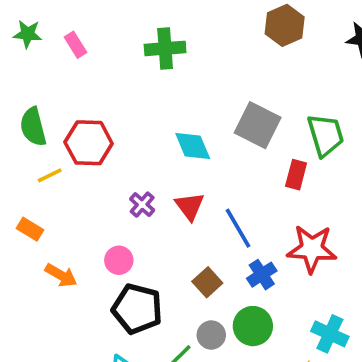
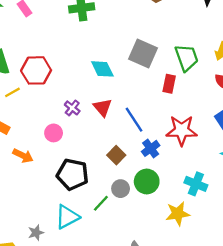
pink circle: (119, 260) -> (54, 133), moved

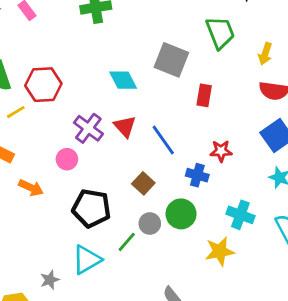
green trapezoid: (187, 58) -> (220, 33), moved
purple cross: (72, 108) -> (88, 128), size x1.5
red star: (182, 130) -> (221, 151), size x0.6
blue cross: (151, 148) -> (197, 175), moved, turned -36

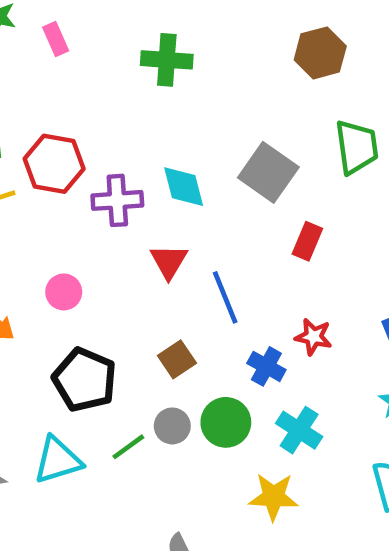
purple cross: (88, 128) -> (117, 200), moved, turned 36
cyan cross: (240, 215) -> (299, 430), moved

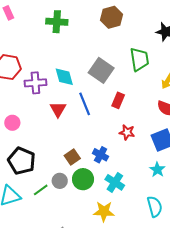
brown hexagon: (320, 53) -> (112, 17), moved
blue line: (225, 297) -> (85, 104), moved
red star: (313, 337) -> (127, 132), moved
brown square: (177, 359) -> (72, 157), moved

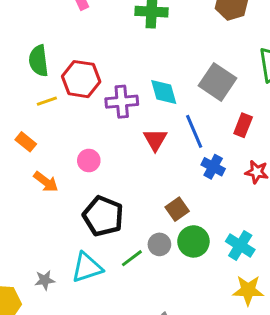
blue cross: (101, 155) -> (213, 167), moved
yellow star: (104, 211) -> (248, 290), moved

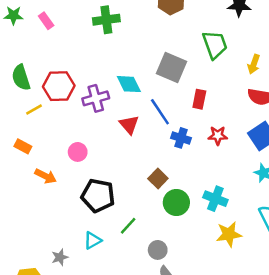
gray circle: (159, 244) -> (158, 250), moved
cyan triangle: (87, 268) -> (93, 240), size x0.7

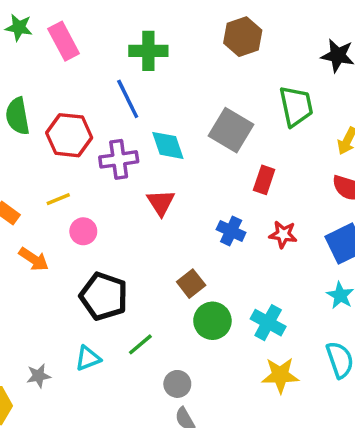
pink rectangle: (46, 21) -> (64, 41), size x1.5
yellow line: (34, 110) -> (58, 199), moved
blue line: (160, 112) -> (128, 99), moved

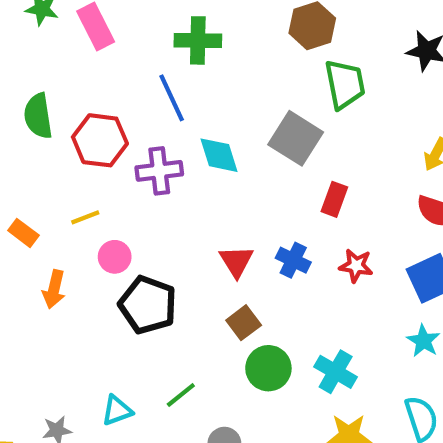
green trapezoid: (296, 106) -> (345, 84), moved
red triangle: (161, 203) -> (236, 261), moved
orange arrow: (34, 259) -> (54, 289), turned 68
black pentagon: (104, 296) -> (148, 305), moved

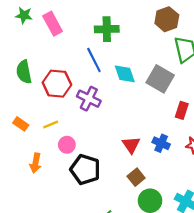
cyan diamond: (219, 155) -> (125, 74), moved
purple cross: (159, 171) -> (89, 99), turned 35
orange rectangle: (23, 233) -> (21, 124), moved

